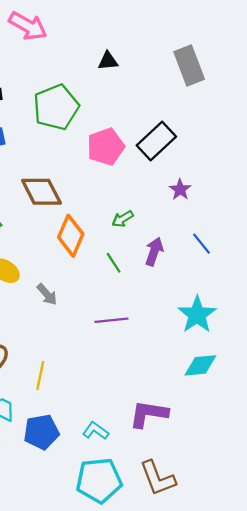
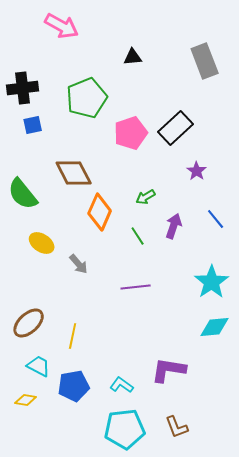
brown L-shape: (158, 478) -> (177, 427), size x0.7

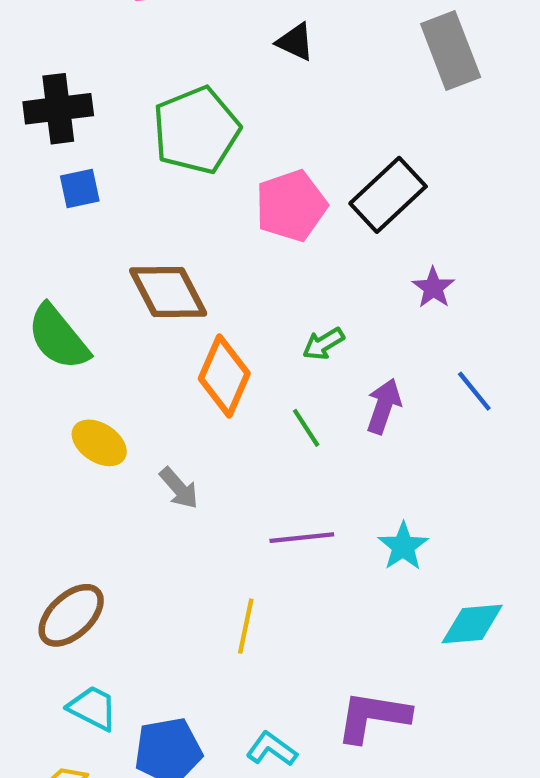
black triangle: (133, 57) -> (295, 42), turned 30
cyan star: (212, 282) -> (403, 546), moved, size x0.7
yellow line: (73, 336) -> (246, 626), moved

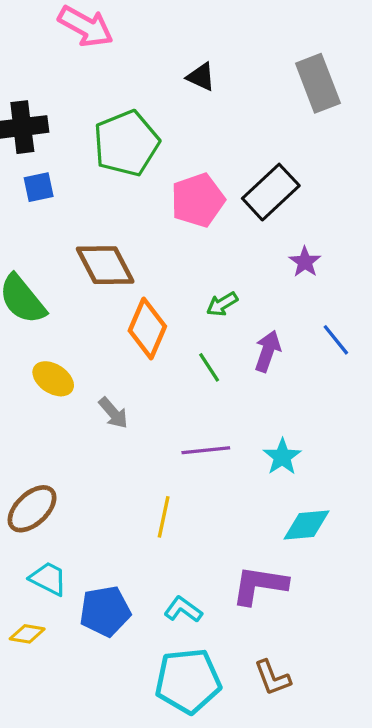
cyan diamond: (472, 624) -> (307, 525), moved

